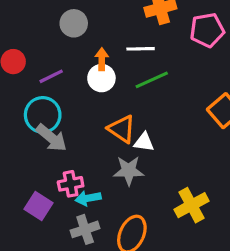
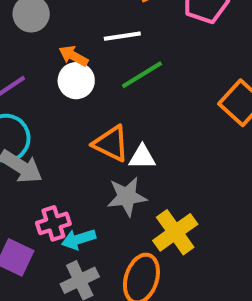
orange arrow: (102, 59) -> (73, 56), turned -55
yellow cross: (191, 205) -> (175, 232), moved

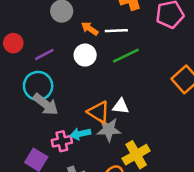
orange arrow: (73, 56) -> (90, 29), moved
orange triangle: (111, 143) -> (99, 112), moved
cyan arrow: (79, 239) -> (80, 134), moved

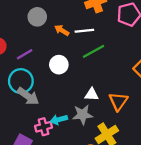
white circle: (85, 55) -> (59, 65), moved
orange triangle: (99, 112) -> (118, 101), moved, turned 36

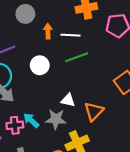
orange arrow: (62, 30) -> (48, 31), turned 48
cyan arrow: (59, 120) -> (31, 120), turned 49

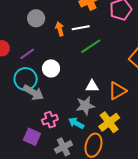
white circle: (40, 65) -> (51, 68), moved
orange triangle: (94, 111) -> (117, 91), turned 30
cyan arrow: (31, 120) -> (76, 123), moved

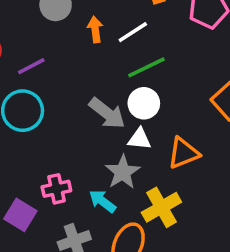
white line: (81, 28) -> (133, 32), turned -30
white circle: (51, 68) -> (144, 103), moved
gray arrow: (33, 93) -> (107, 113), moved
gray star: (85, 106) -> (123, 172), turned -30

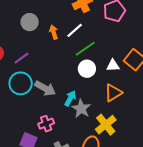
gray arrow: (107, 113) -> (45, 88), moved
white triangle: (139, 139) -> (113, 66), moved
cyan arrow: (102, 201) -> (70, 98), moved, turned 91

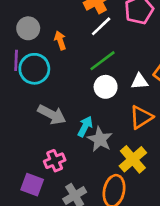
white line: (75, 30) -> (101, 26), moved
purple line: (21, 58) -> (16, 60), moved, turned -49
cyan circle: (21, 83) -> (34, 69), moved

